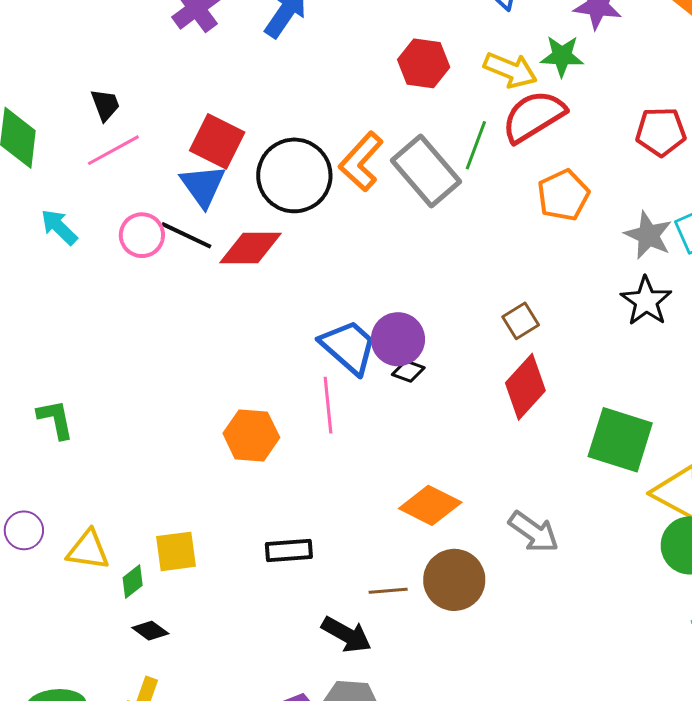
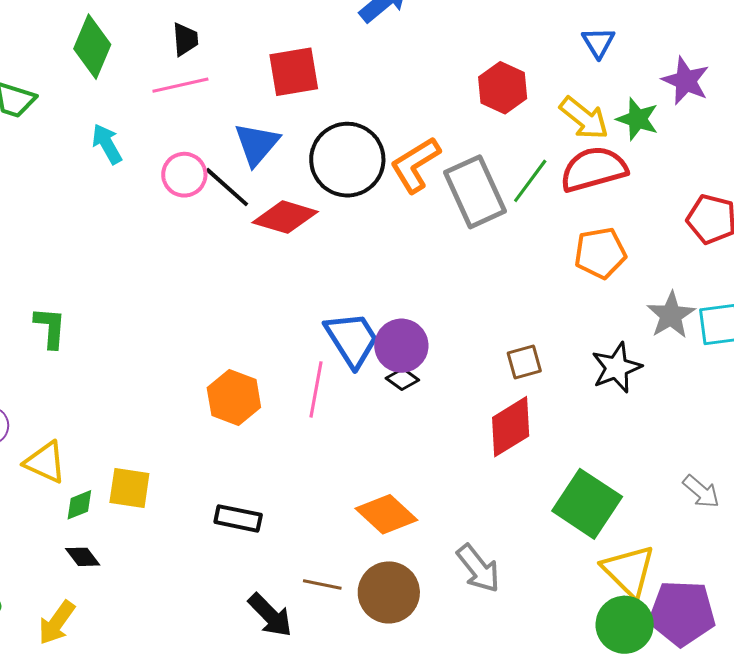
red square: (217, 141) -> (294, 72), moved, turned 38
black star: (646, 301) -> (617, 368), moved

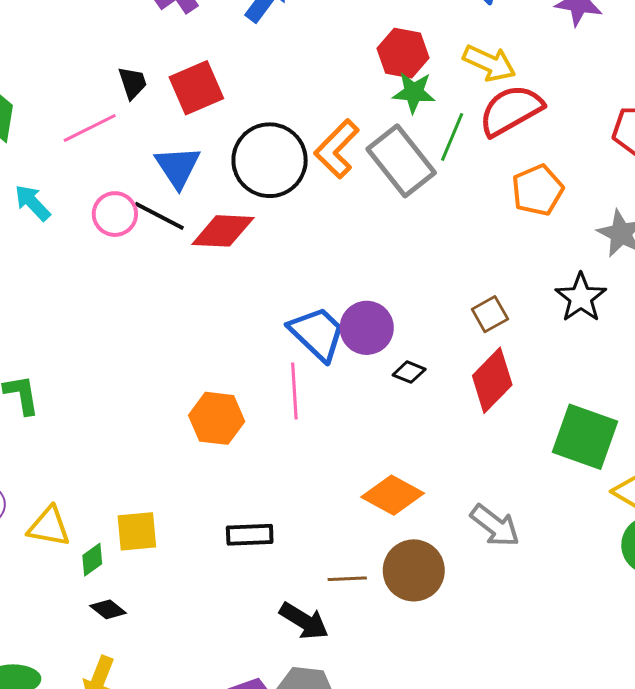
black trapezoid: (185, 39) -> (133, 83), moved
green star: (637, 119) -> (414, 92), moved
black diamond: (402, 379) -> (409, 372), moved

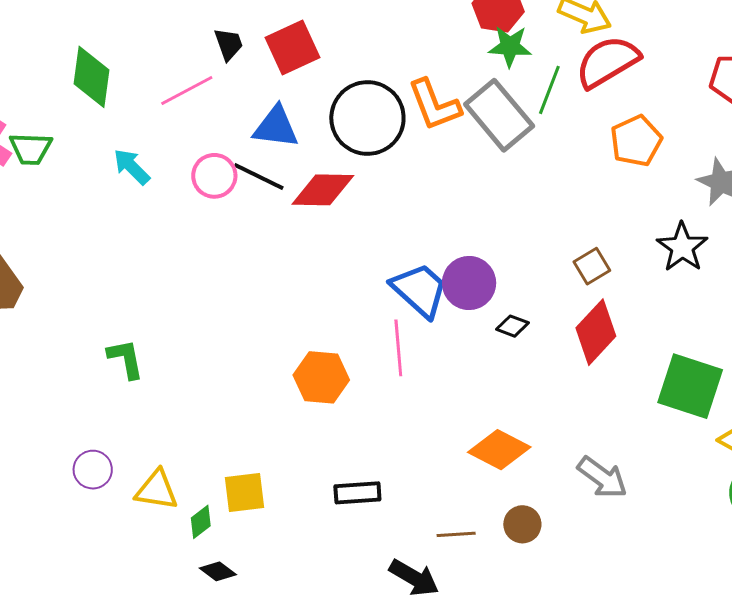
orange L-shape: (337, 149) -> (434, 105), turned -64
blue triangle: (178, 167) -> (276, 127), turned -48
brown circle: (414, 570) -> (522, 524), size x0.6

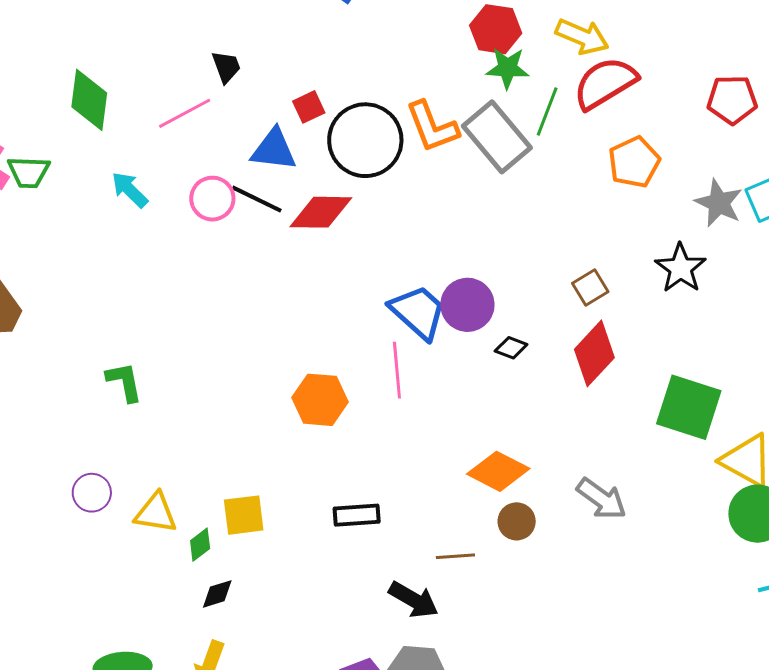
red square: (292, 48) -> (309, 107), moved, size x0.6
brown circle: (522, 524) -> (517, 521), moved
black diamond: (218, 571) -> (217, 594), turned -54

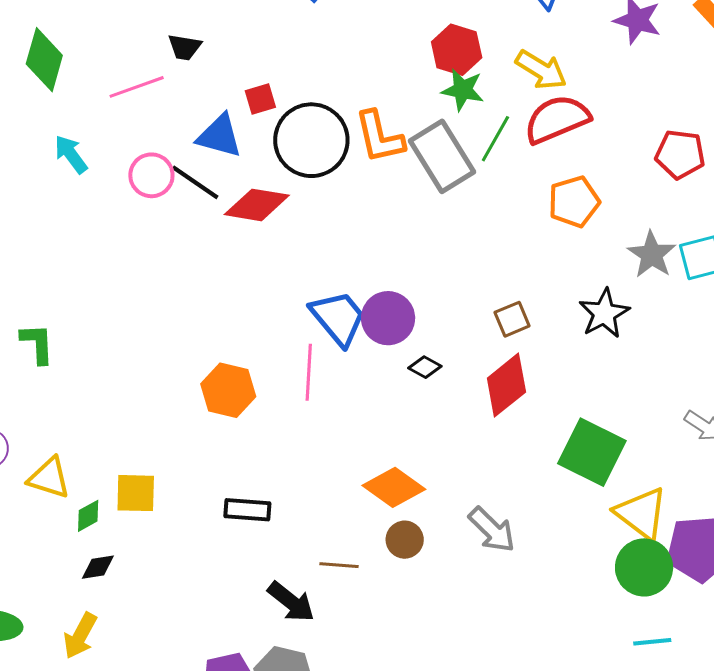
black trapezoid: (226, 67) -> (185, 47), turned 111

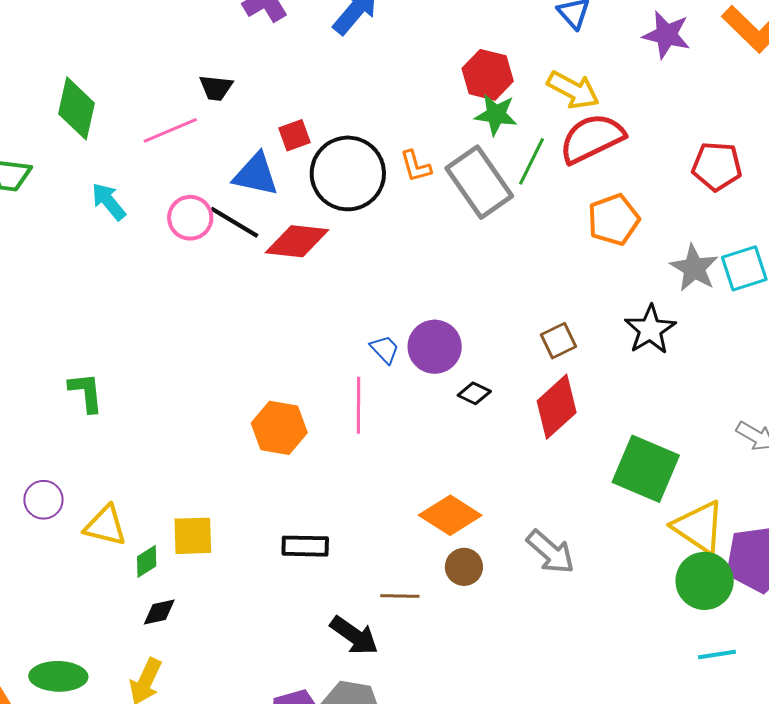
orange L-shape: (379, 137) -> (416, 166), size x0.6
blue trapezoid: (338, 318) -> (385, 349), size x0.5

